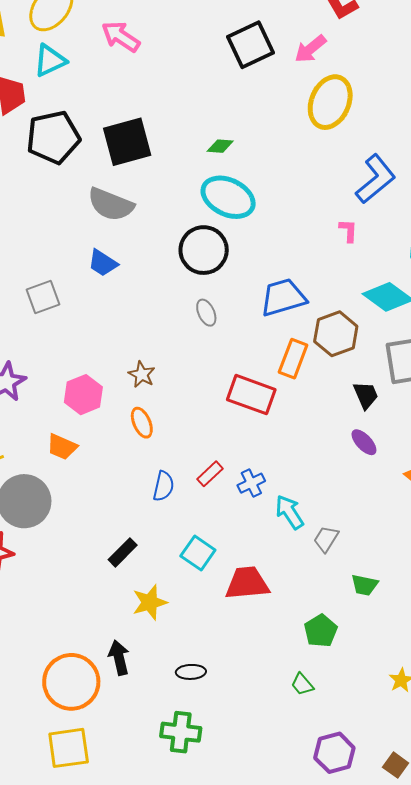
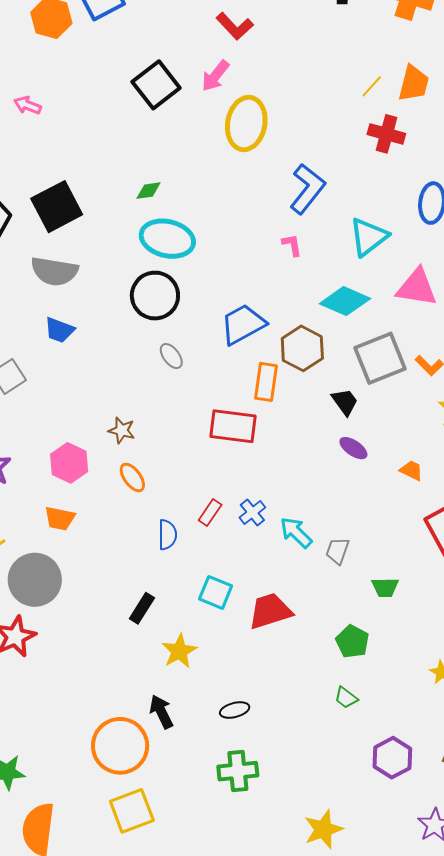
pink arrow: (121, 37) -> (28, 105), size x0.7

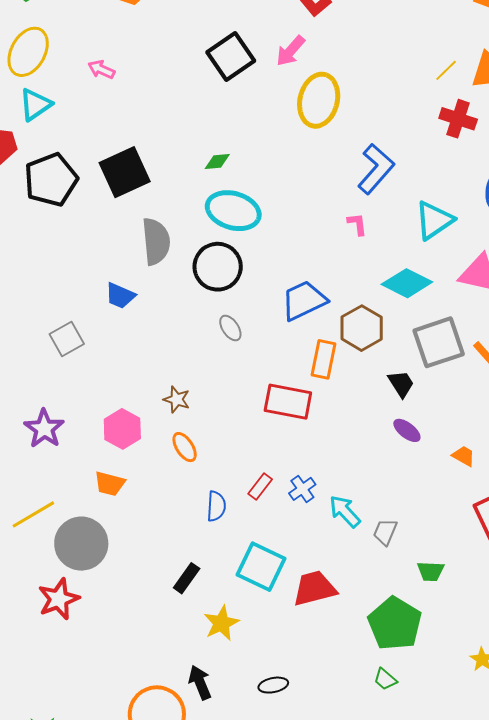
gray semicircle: (54, 271) -> (156, 241), moved, turned -108
cyan square: (216, 592) -> (261, 567), size x1.4
green pentagon: (352, 642) -> (395, 624), size x1.6

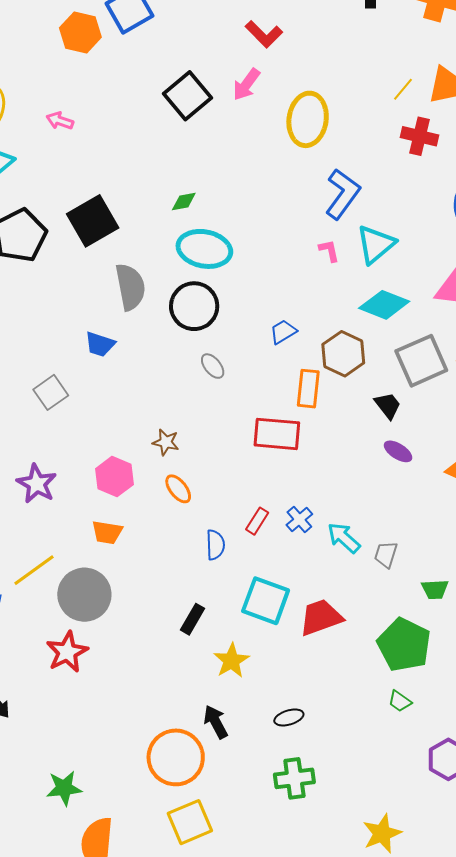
yellow ellipse: (319, 100) -> (308, 119), moved
cyan triangle: (434, 220) -> (376, 244), moved
blue trapezoid: (304, 300) -> (283, 332), size x0.6

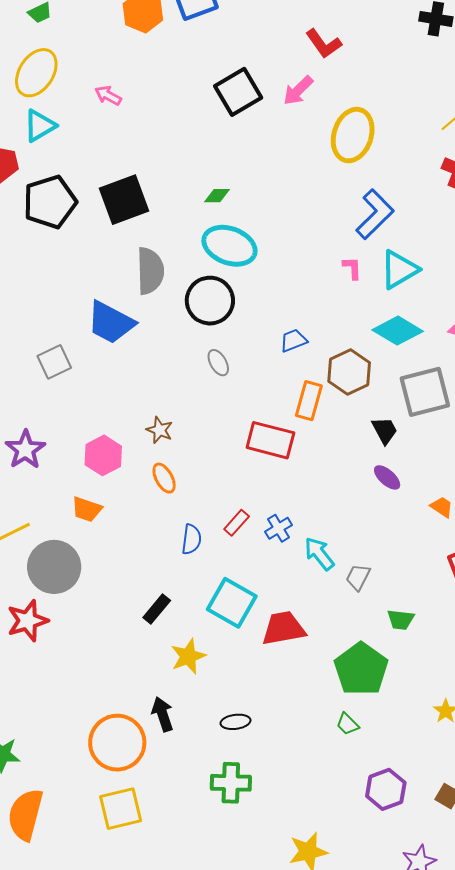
blue trapezoid: (100, 344) -> (111, 323), size x1.6

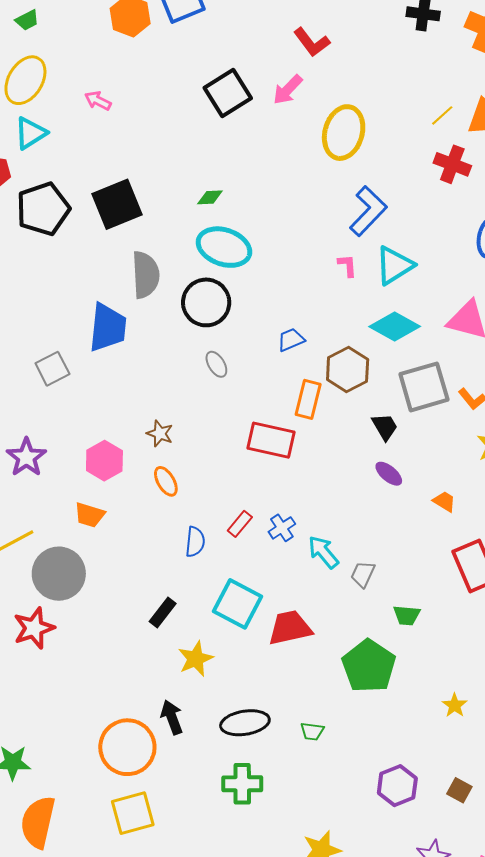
blue trapezoid: (111, 323) -> (108, 328), turned -110
black ellipse: (235, 722) -> (245, 723), size x1.6
green trapezoid: (347, 724) -> (312, 731), moved, turned -35

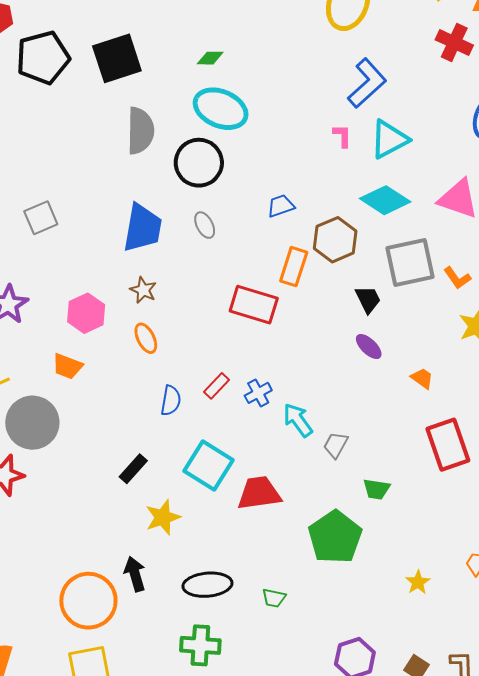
blue trapezoid: (108, 328) -> (142, 228), moved

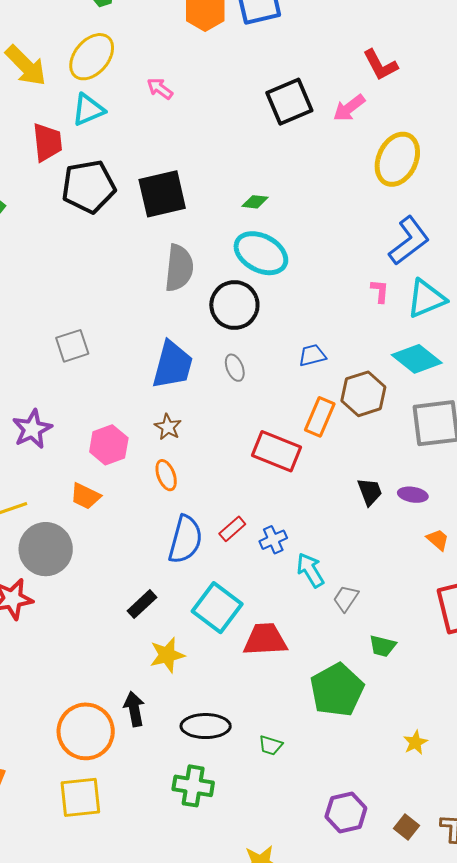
black trapezoid: (368, 299) -> (370, 492), moved
purple ellipse: (369, 347) -> (413, 495), moved, turned -40
blue semicircle: (171, 401) -> (185, 539), size x1.6

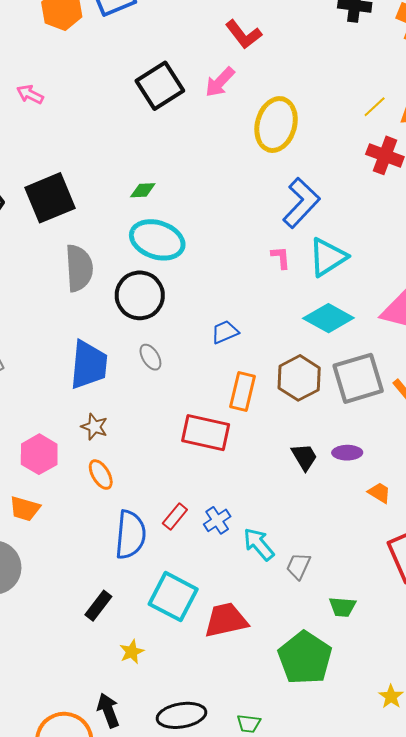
brown hexagon: (363, 394) -> (299, 378), moved
yellow star: (167, 655) -> (132, 652), size x0.7

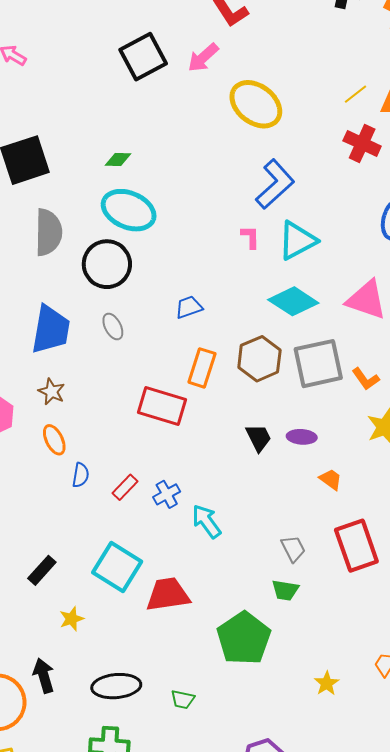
yellow ellipse: (276, 125) -> (256, 104), turned -72
blue semicircle: (130, 535) -> (81, 475), moved, size x0.5
gray trapezoid: (298, 566) -> (293, 549), moved, turned 124

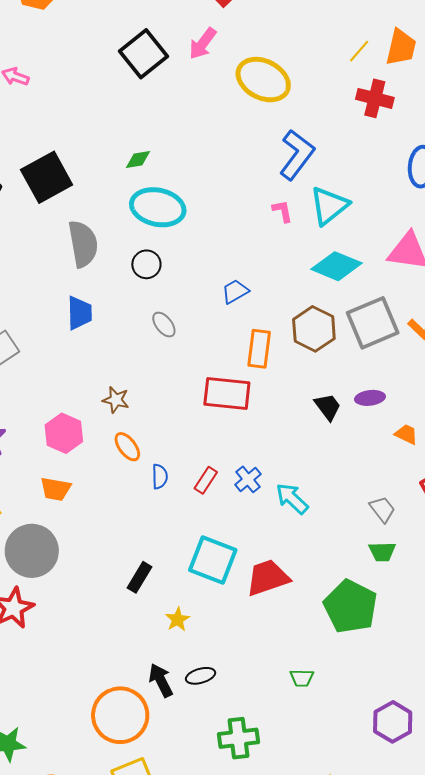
black circle: (107, 264) -> (146, 264), size x0.6
blue trapezoid: (51, 329) -> (80, 313), moved, size x0.7
black ellipse: (116, 686) -> (201, 676), moved, size x0.6

